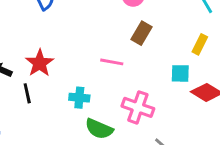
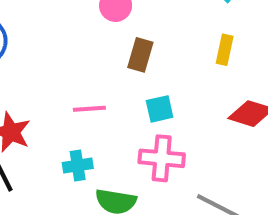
pink line: (112, 62) -> (89, 109), moved
cyan square: (180, 73) -> (160, 109), moved

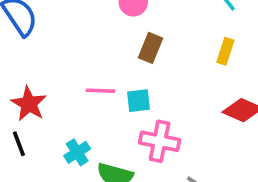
cyan square: (160, 109) -> (138, 101), moved
cyan cross: (78, 166) -> (77, 152), moved, turned -30

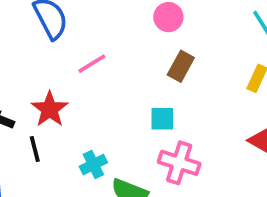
pink line: (100, 91) -> (92, 64), moved, turned -40

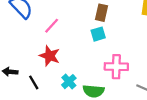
red star: (50, 109) -> (50, 56), moved
cyan square: (162, 119) -> (98, 34), moved

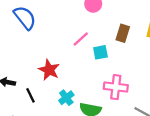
brown rectangle: (102, 13) -> (123, 33), moved
pink line: (52, 26) -> (81, 39), moved

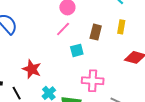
pink line: (81, 39) -> (63, 29), moved

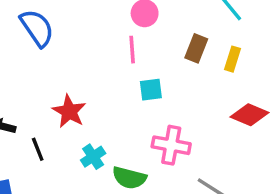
pink line: (63, 29) -> (132, 50), turned -56
brown rectangle: (96, 32) -> (196, 48), moved

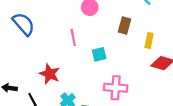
pink line: (132, 50) -> (73, 37), moved
yellow rectangle: (233, 59) -> (149, 40), moved

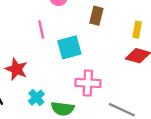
yellow rectangle: (149, 40) -> (137, 30), moved
cyan square: (99, 54) -> (69, 47), size x1.5

